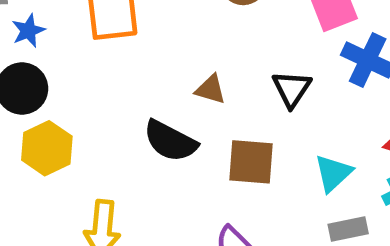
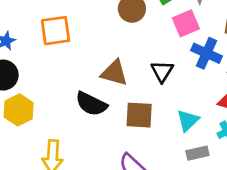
brown triangle: (211, 89) -> (114, 73), size x1.5

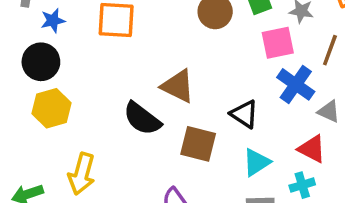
black triangle: (162, 71) -> (244, 114), moved, turned -40

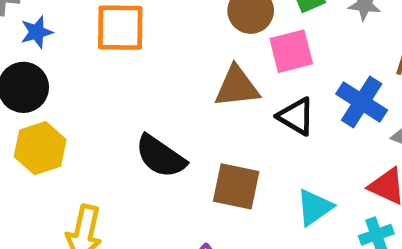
pink square: (278, 43) -> (291, 51), moved
brown triangle: (178, 86) -> (237, 87), moved, turned -30
black triangle: (244, 114) -> (296, 116), moved

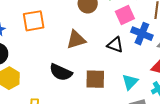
pink square: (291, 51) -> (125, 15), moved
brown triangle: (237, 87) -> (76, 40), moved

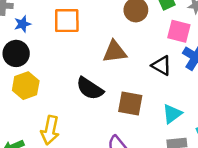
pink square: (125, 15) -> (179, 31), turned 30

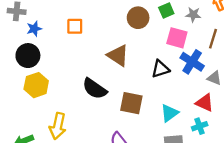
orange square: (67, 21) -> (75, 26), size x0.7
brown triangle: (115, 52) -> (118, 56), turned 40
black triangle: (161, 66) -> (160, 69), turned -48

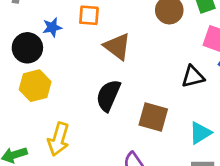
blue star: (34, 29) -> (52, 27), moved
brown triangle: (118, 56) -> (117, 46), moved
black semicircle: (95, 89) -> (108, 96), turned 75

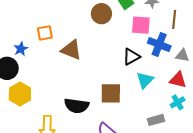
black semicircle: (108, 96) -> (77, 106), moved, turned -90
cyan triangle: (200, 133) -> (145, 80), moved

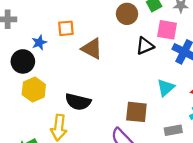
black triangle: (131, 57) -> (145, 46), moved
brown square: (111, 93) -> (136, 112), moved
black semicircle: (77, 106) -> (78, 102), moved

